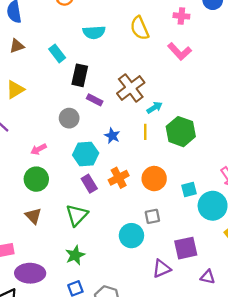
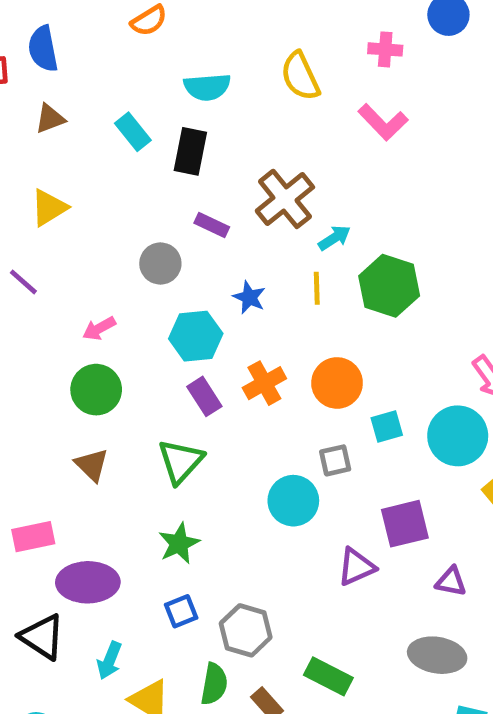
black rectangle: (80, 75) -> (190, 151), moved
cyan square: (189, 190) -> (387, 427), moved

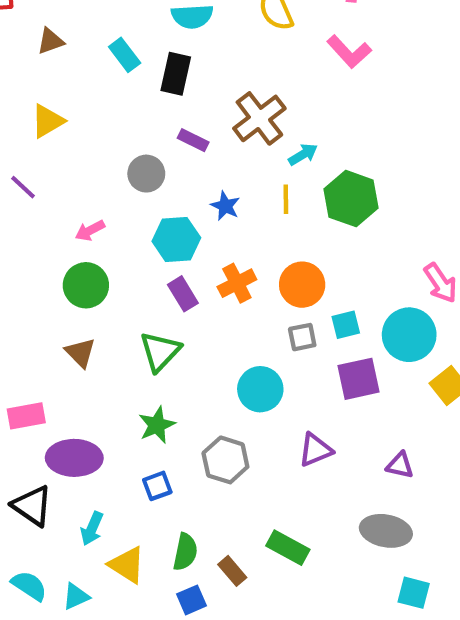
gray square: (335, 460) -> (302, 337), moved
purple square: (405, 524) -> (359, 379), moved
gray hexagon: (246, 630) -> (225, 460), moved

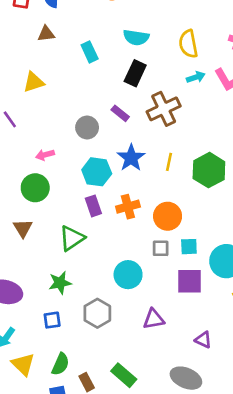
black rectangle: (176, 74) -> (135, 73), moved
cyan arrow: (303, 154) -> (196, 77), moved
blue star: (225, 206) -> (131, 158), size x1.5

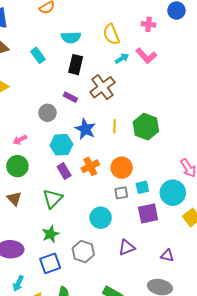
blue square: (52, 320) -> (50, 263), size x1.5

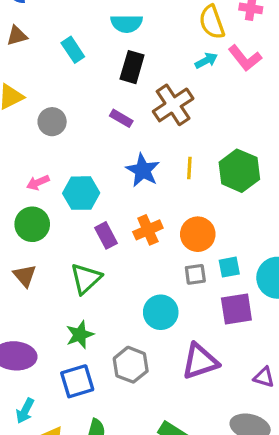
yellow semicircle: (111, 34) -> (212, 22), moved
gray circle: (47, 113) -> (52, 122), moved
cyan hexagon: (61, 145) -> (81, 193), moved
purple triangle: (127, 247) -> (200, 361), size x1.4

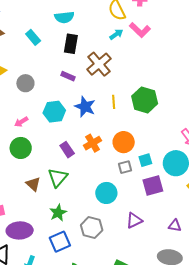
cyan hexagon: (81, 193) -> (54, 112), moved
brown triangle: (25, 276) -> (33, 184), moved
purple triangle: (200, 361) -> (134, 220), size x0.7

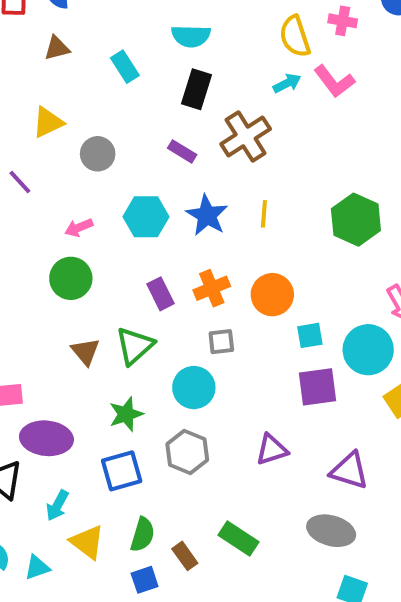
green hexagon: (145, 100) -> (356, 220), moved
gray square: (125, 167) -> (221, 342), moved
cyan circle: (106, 193) -> (194, 388), moved
purple triangle: (175, 226) -> (349, 471), size x1.5

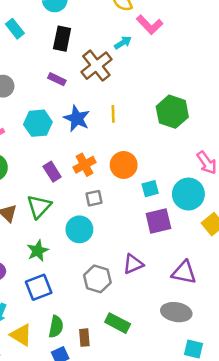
cyan arrow: (287, 83) -> (123, 43), moved
gray hexagon: (187, 452) -> (97, 279), moved
brown rectangle: (185, 556) -> (84, 338), turned 36

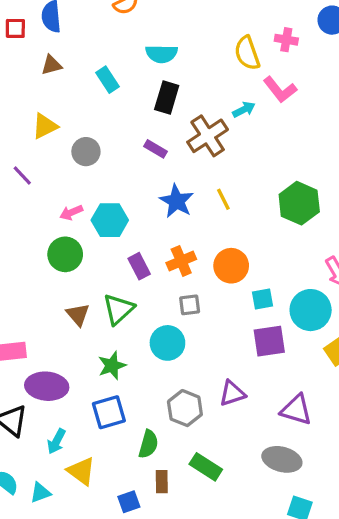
yellow line: (113, 114) -> (223, 199), turned -30
cyan hexagon: (38, 123) -> (110, 220), moved
green semicircle: (56, 327) -> (148, 444), moved

